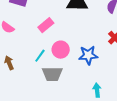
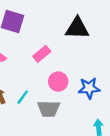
cyan line: (40, 56) -> (23, 97), moved

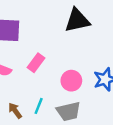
pink rectangle: (42, 54) -> (36, 63), moved

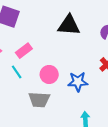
cyan line: (39, 106) -> (17, 72), moved, turned -72

